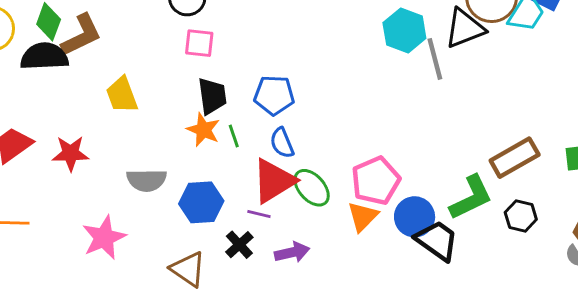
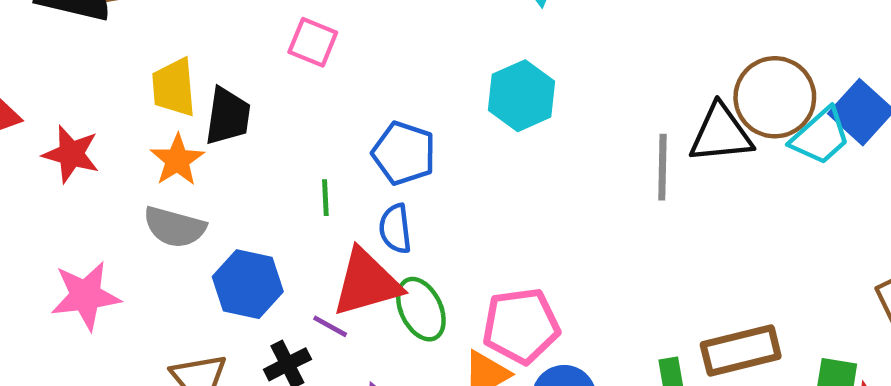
cyan hexagon: (404, 30) -> (522, 96), moved
black trapezoid: (212, 96) -> (228, 116), moved
orange star: (203, 130) -> (177, 160), moved

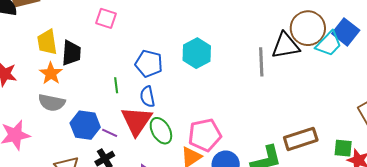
cyan hexagon: (522, 96) -> (197, 53), moved
red triangle: (367, 283) -> (137, 121), turned -36
purple line: (330, 326) -> (110, 133), moved

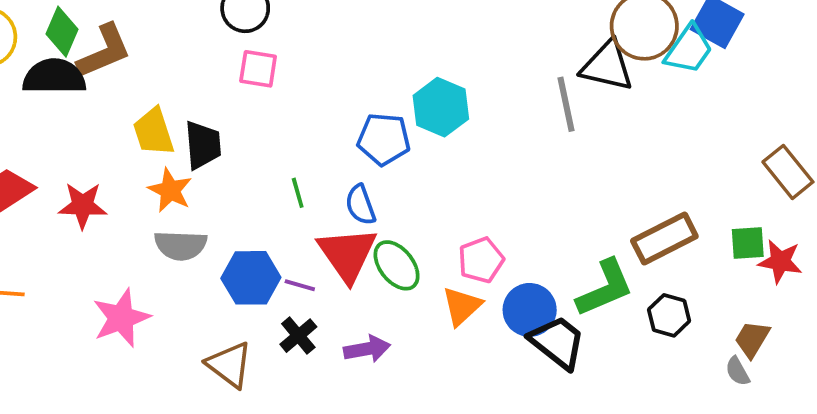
black triangle: (286, 46) -> (607, 66), turned 32
blue pentagon: (149, 64) -> (384, 139), moved
pink pentagon: (205, 135) -> (481, 260), size x0.7

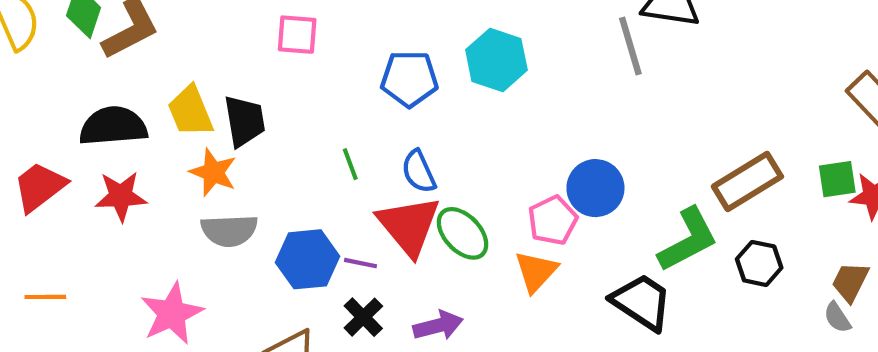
black semicircle: (54, 77) -> (113, 126), moved
blue pentagon: (384, 139) -> (409, 79), moved
blue circle: (530, 310) -> (595, 188), moved

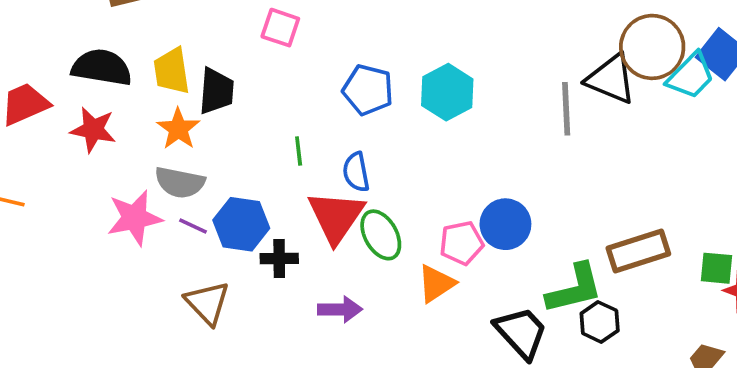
purple line: (361, 263) -> (193, 226), moved
black hexagon: (759, 263) -> (600, 322), moved
pink star: (172, 313) -> (135, 218), moved
black cross: (363, 317) -> (279, 259), moved, turned 30

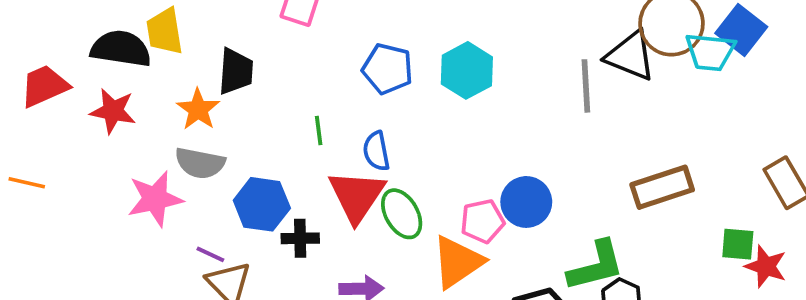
yellow trapezoid: (172, 71) -> (165, 31), moved
cyan trapezoid: (691, 76) -> (710, 52), turned 52
purple line: (193, 226) -> (210, 254), moved
brown rectangle: (638, 251) -> (662, 187), moved
orange triangle: (436, 284) -> (457, 262), size x1.4

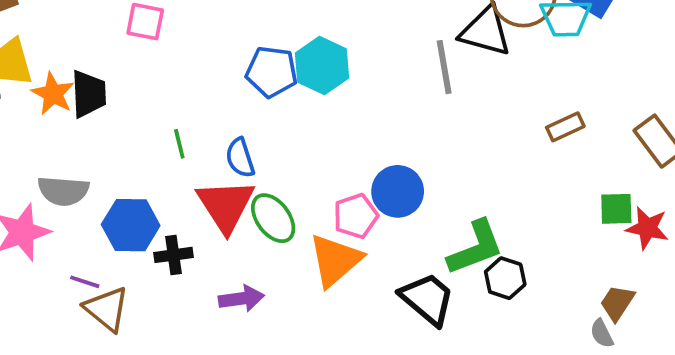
blue pentagon: (388, 69) -> (272, 72), moved
orange star: (198, 109) -> (53, 94), moved
brown rectangle: (662, 187) -> (565, 127), moved, size x0.6

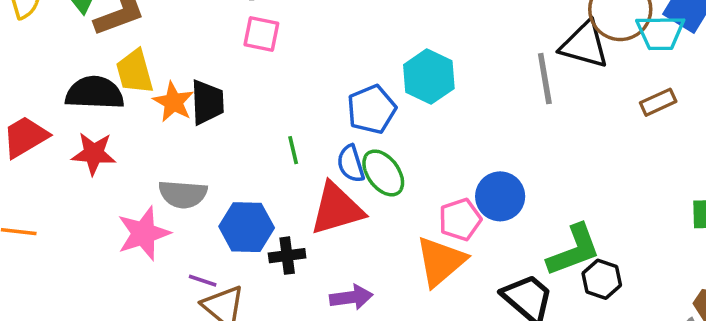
blue pentagon: (272, 72) -> (372, 109), moved, turned -30
brown rectangle: (565, 127) -> (658, 102), moved
red triangle: (226, 205) -> (337, 209), turned 46
green ellipse: (273, 218) -> (383, 173), moved

